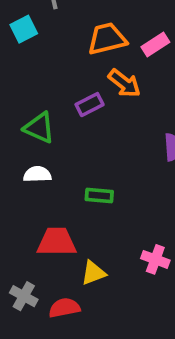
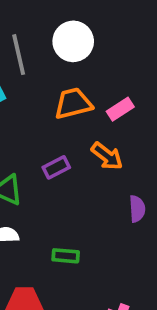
orange arrow: (124, 83) -> (107, 156), moved

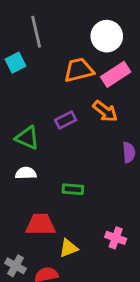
white circle: (73, 41) -> (107, 36), moved
pink rectangle: (120, 109) -> (116, 74), size x1.4

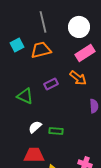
gray line: (36, 32) -> (43, 22), moved
orange trapezoid: (79, 70) -> (41, 50), moved
white semicircle: (26, 173) -> (35, 127), moved, turned -40

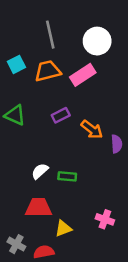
pink rectangle: (85, 53) -> (83, 75), moved
orange arrow: (78, 78) -> (92, 130), moved
green triangle: (25, 96) -> (15, 115), moved

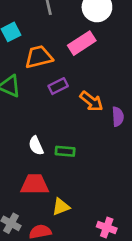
orange trapezoid: (48, 71) -> (39, 57), moved
white semicircle: (40, 171) -> (36, 146), turned -72
pink cross: (105, 219) -> (107, 227), moved

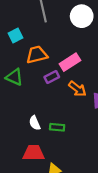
pink rectangle: (82, 43) -> (70, 62), moved

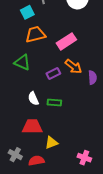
cyan square: (15, 35) -> (27, 12), moved
green triangle: (14, 77) -> (22, 62), moved
purple rectangle: (52, 77) -> (53, 73), moved

